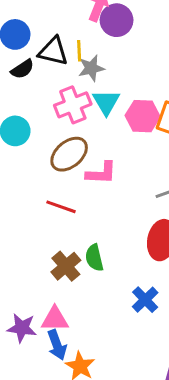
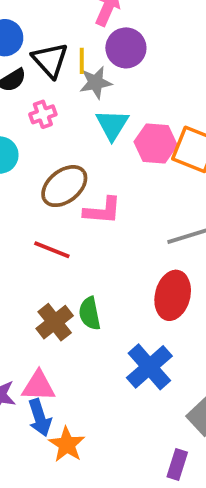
purple circle: (117, 20) -> (126, 48), moved
black triangle: (53, 51) -> (50, 60), turned 32
pink cross: (73, 105) -> (43, 114), moved, size x0.6
blue cross: (145, 300) -> (149, 367), size x1.4

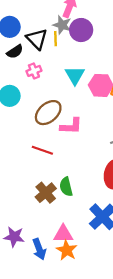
gray star: (96, 83) -> (62, 25), moved, turned 30
pink triangle: (38, 386) -> (63, 234), moved
orange star: (67, 444) -> (67, 250), moved

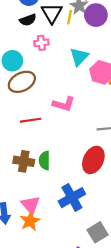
brown ellipse: (48, 113) -> (22, 82), moved
red line: (42, 150) -> (31, 120), turned -42
brown cross: (46, 193) -> (24, 161), turned 36
pink triangle: (63, 234) -> (31, 205), turned 36

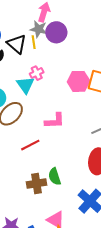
pink cross: (41, 43) -> (37, 73), moved
cyan triangle: (79, 57) -> (25, 85), moved

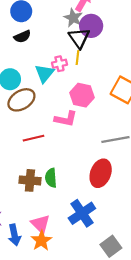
yellow line: (34, 42) -> (77, 58), moved
black triangle: (17, 44) -> (79, 38), moved
pink hexagon: (79, 81) -> (82, 95), moved

